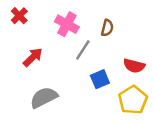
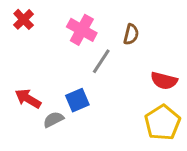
red arrow: (33, 57) -> (28, 99), moved, turned -105
blue square: (100, 79) -> (77, 100), moved
gray semicircle: (44, 98) -> (53, 120), size x0.6

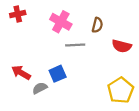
red cross: (24, 19) -> (18, 14), turned 32
gray line: (101, 61) -> (75, 45), turned 54
red semicircle: (164, 81) -> (122, 46), moved

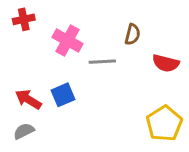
pink cross: (61, 22) -> (68, 40), moved
blue square: (58, 74) -> (63, 95), moved
gray semicircle: (40, 88) -> (24, 131), moved

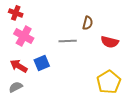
red cross: (24, 19) -> (16, 13), turned 32
pink cross: (68, 40) -> (24, 36), moved

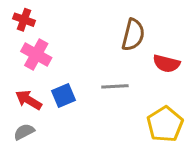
brown semicircle: (88, 23) -> (133, 35), size x1.5
gray line: (68, 41) -> (115, 86), moved

